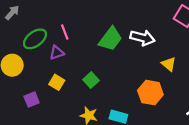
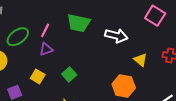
pink line: (65, 32) -> (45, 30), turned 48
green trapezoid: (110, 39) -> (79, 23), moved, turned 65
purple triangle: (57, 53) -> (46, 49), moved

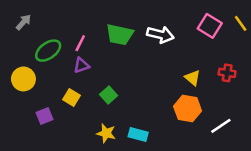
white arrow: (116, 36) -> (160, 35), moved
orange hexagon: (124, 86) -> (188, 109), moved

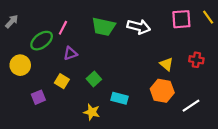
gray arrow: (23, 22) -> (12, 21), moved
pink square: (210, 26) -> (181, 19), turned -36
pink line: (80, 43) -> (63, 28), moved
cyan rectangle: (138, 134) -> (119, 98), moved

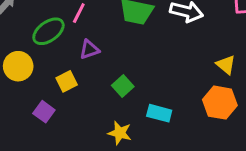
yellow square: (62, 81) -> (67, 81), moved, turned 32
purple square: (38, 97) -> (44, 112), turned -32

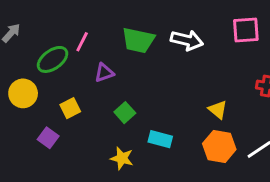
purple triangle: (89, 49) -> (104, 73), moved
yellow triangle: (226, 65) -> (218, 110), moved
orange hexagon: (220, 103) -> (219, 147), moved

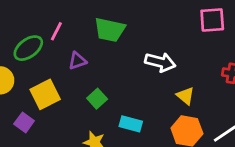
white arrow: (187, 40) -> (160, 62), moved
yellow square: (70, 108) -> (45, 94), size x1.5

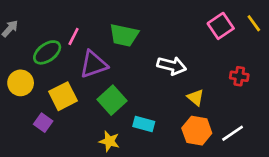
pink square: (212, 20) -> (221, 26), turned -30
purple triangle: (77, 61) -> (93, 64), size x1.6
green square: (97, 99) -> (112, 100), size x1.5

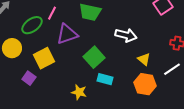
green square: (112, 100) -> (94, 57), moved
white line: (233, 133) -> (172, 69), moved

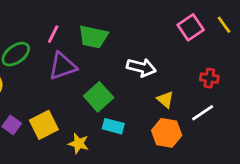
pink line: (52, 13) -> (53, 34), moved
yellow square: (44, 58) -> (44, 125), moved

